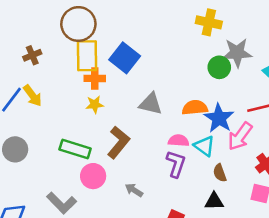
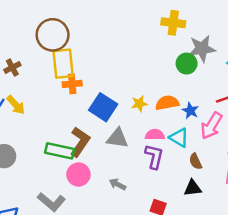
blue square: (125, 58) -> (103, 107), moved
yellow star: (95, 104) -> (139, 104), moved
gray triangle: (151, 104) -> (117, 138), moved
blue star: (219, 118) -> (190, 111), size x0.6
brown L-shape: (119, 142) -> (80, 142), moved

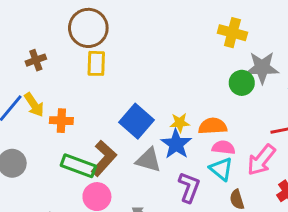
yellow rectangle: (63, 64) -> (96, 63), size x0.7
orange cross: (72, 84) -> (61, 121), moved
blue star: (190, 111) -> (176, 144), moved, size x1.5
pink semicircle: (155, 135) -> (223, 147), moved

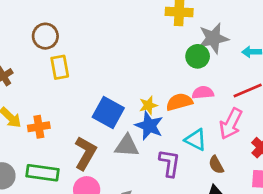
brown circle: (88, 28) -> (45, 36), size x0.7
pink semicircle: (223, 147) -> (203, 93), moved
green rectangle: (78, 166) -> (42, 173), moved

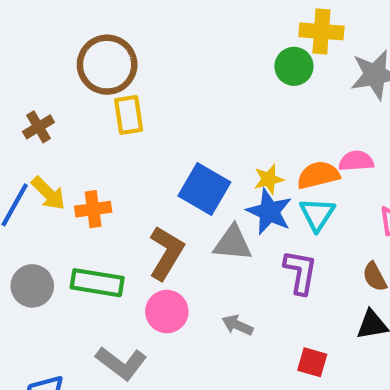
brown circle: (45, 36) -> (107, 65), size x1.4
green circle: (198, 56) -> (294, 66), moved
cyan triangle: (196, 140) -> (317, 214), moved, turned 35

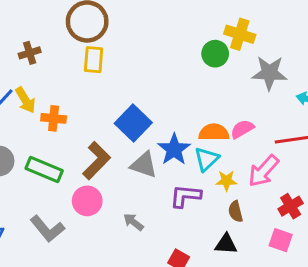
pink semicircle: (356, 161) -> (242, 129), turned -40
yellow star: (269, 179) -> (226, 181), moved
purple L-shape: (300, 272) -> (185, 196), turned -108

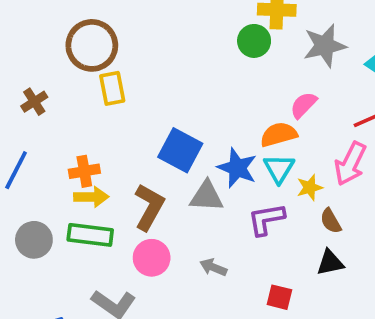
yellow arrow: (25, 100) -> (91, 197), moved, turned -44
pink semicircle: (242, 129) -> (303, 105), moved

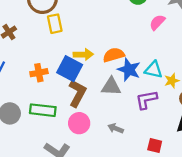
pink semicircle: (303, 105) -> (157, 22), moved
orange semicircle: (279, 135) -> (114, 55), moved
blue square: (180, 150) -> (70, 69), moved
cyan triangle: (279, 169) -> (154, 70), turned -48
yellow arrow: (91, 197) -> (83, 54), moved

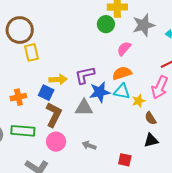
orange semicircle: (114, 55) -> (122, 73), moved
blue square: (70, 69) -> (46, 93), size x0.7
blue star: (129, 70) -> (100, 92), turned -30
purple L-shape: (146, 100) -> (85, 75), moved

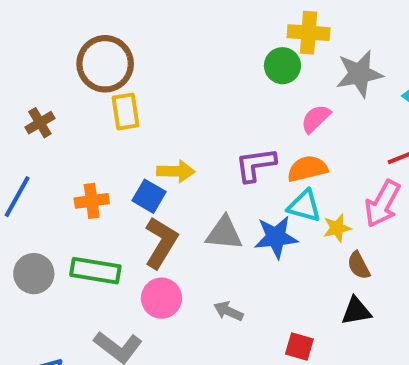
purple L-shape: (85, 75) -> (256, 165), moved
blue star: (100, 92) -> (276, 237), moved

